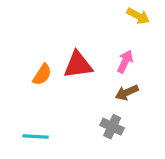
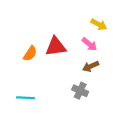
yellow arrow: (138, 16) -> (99, 24), moved
pink arrow: (125, 62) -> (89, 44), turned 105

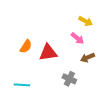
red triangle: (56, 47) -> (48, 53), moved
brown arrow: (91, 66) -> (88, 58), moved

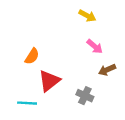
yellow arrow: (86, 21) -> (87, 16), moved
red triangle: (48, 53) -> (49, 81), moved, turned -30

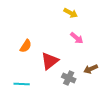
brown arrow: (107, 70) -> (91, 69), moved
red triangle: (49, 81) -> (50, 61), moved

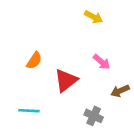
pink arrow: (77, 38) -> (102, 62), moved
gray cross: (69, 78) -> (94, 116), moved

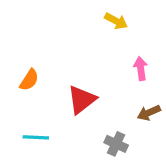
orange semicircle: (34, 61) -> (29, 80), moved
pink arrow: (102, 62) -> (141, 68), moved, turned -138

